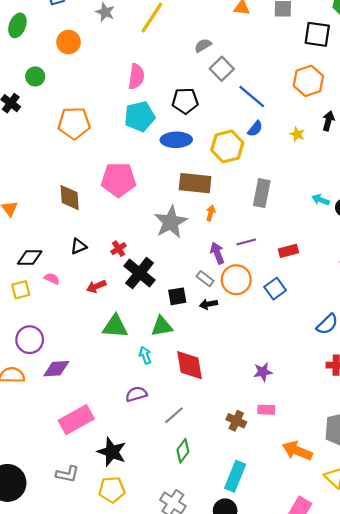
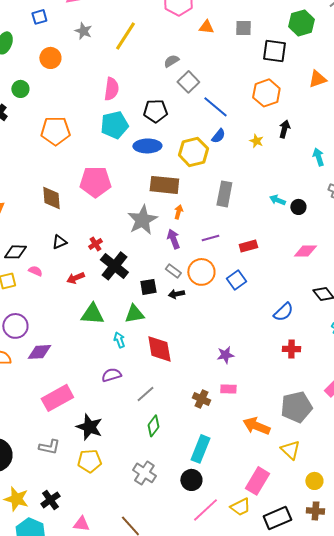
purple arrow: (217, 253) -> (173, 239), moved

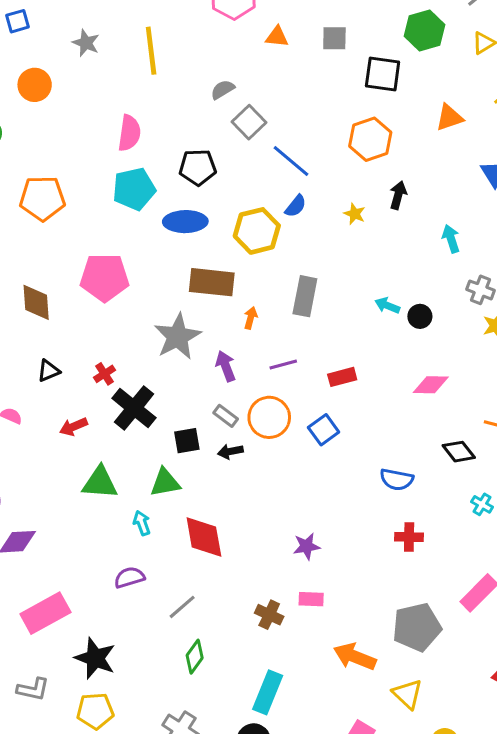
yellow line: (125, 36) -> (151, 51), turned -40
orange arrow: (178, 212) -> (251, 318), moved
blue semicircle: (283, 312) -> (397, 480), turned 55

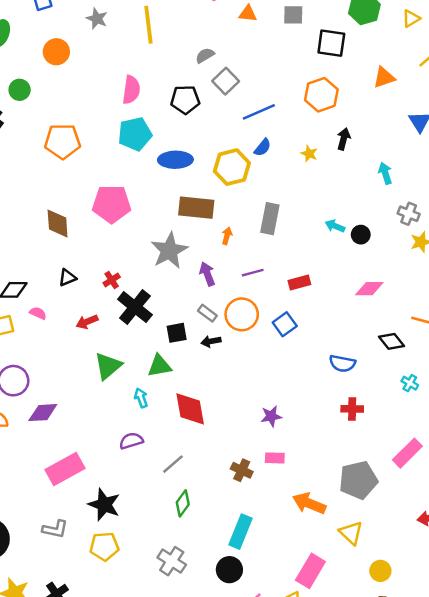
blue line: (291, 161) -> (259, 112), turned -64
black pentagon: (198, 167) -> (185, 100), moved
green triangle: (100, 483) -> (108, 366), turned -44

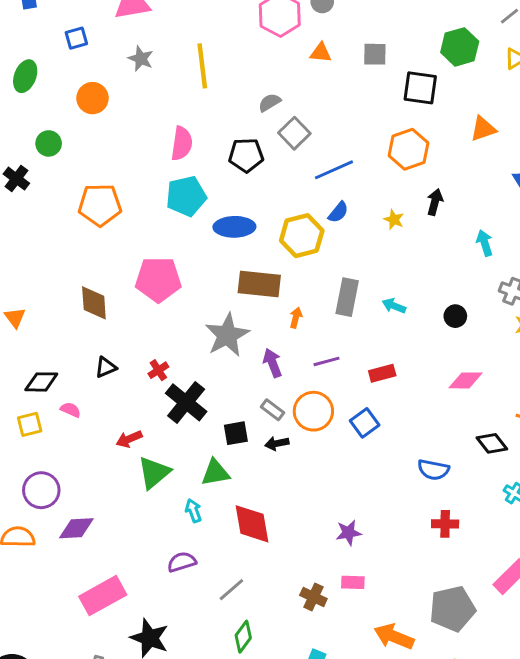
cyan arrow: (335, 226) -> (394, 306), moved
red arrow: (87, 322) -> (129, 439), moved

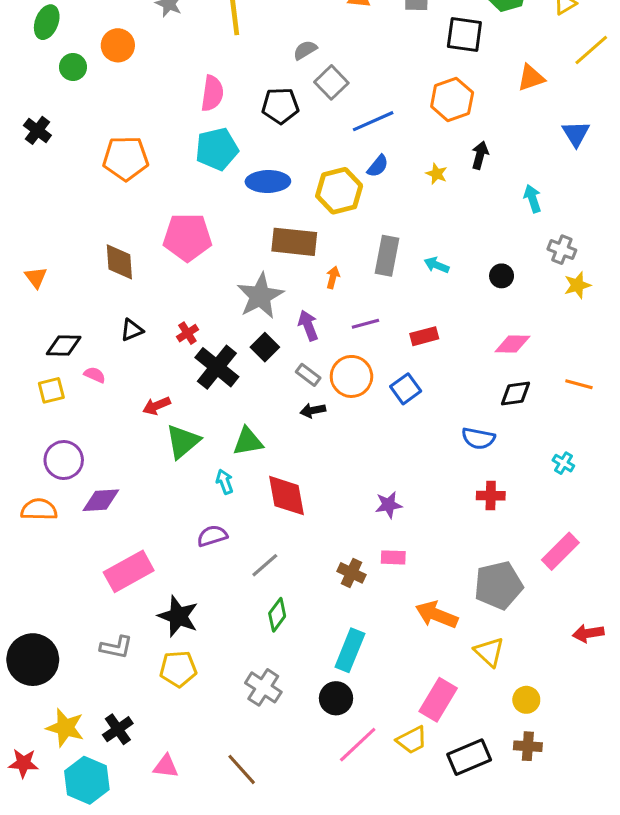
green circle: (49, 143) -> (73, 67), moved
black square: (236, 433) -> (265, 347), moved, turned -35
black diamond: (492, 443) -> (515, 393), moved, turned -60

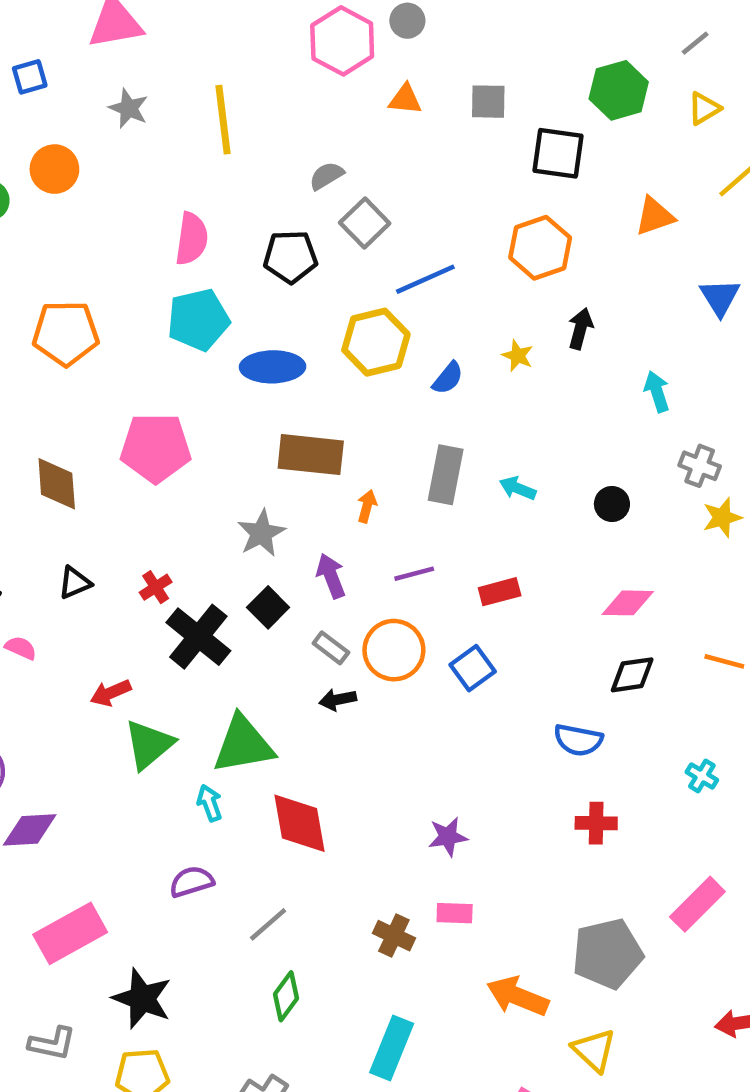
blue semicircle: (378, 166) -> (448, 378), moved
yellow hexagon: (339, 191) -> (376, 342), moved
gray star: (260, 296) -> (261, 533), size x0.7
green triangle: (248, 441) -> (243, 745), size x1.4

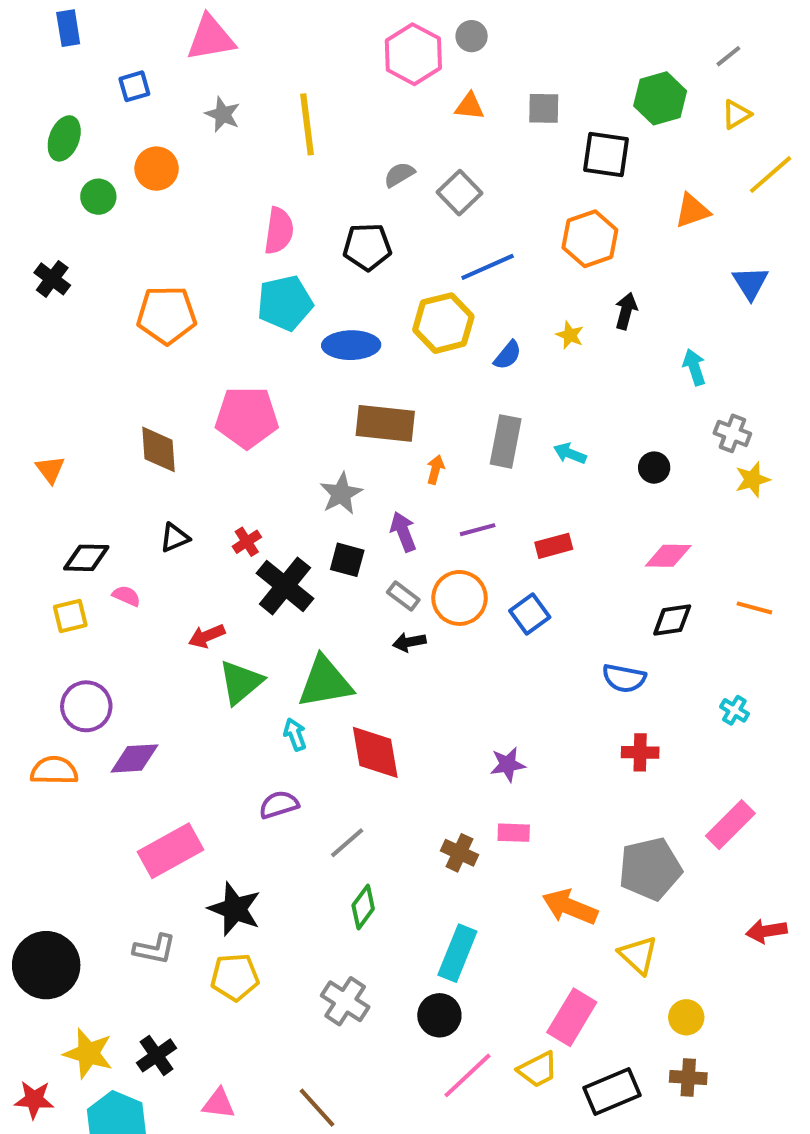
gray square: (365, 223) -> (459, 193), moved
black square: (268, 607) -> (347, 560), turned -30

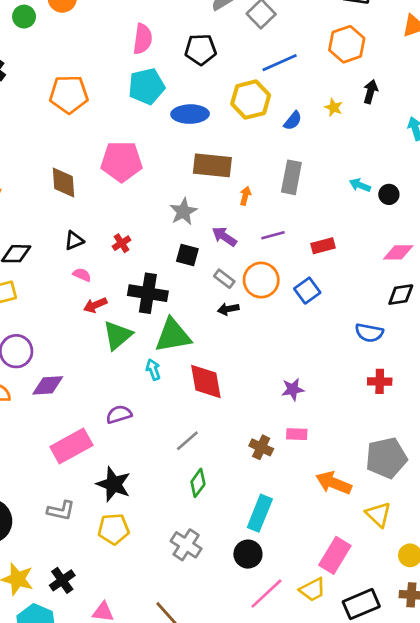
cyan arrow: (570, 453) -> (360, 185), moved
purple arrow: (403, 532) -> (224, 237), turned -35
black cross: (285, 586) -> (148, 293), moved, turned -30
pink semicircle: (126, 596) -> (82, 275), moved
purple semicircle: (279, 805) -> (119, 414), moved

